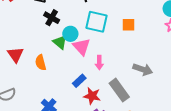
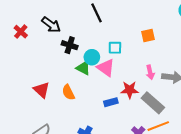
cyan square: (97, 22) -> (115, 48), moved, size x0.6
pink arrow: (99, 63) -> (150, 72), moved
blue rectangle: (79, 81) -> (111, 102), turned 40
red star: (92, 96) -> (130, 90), moved

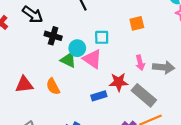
red triangle: (42, 90) -> (24, 85), turned -48

